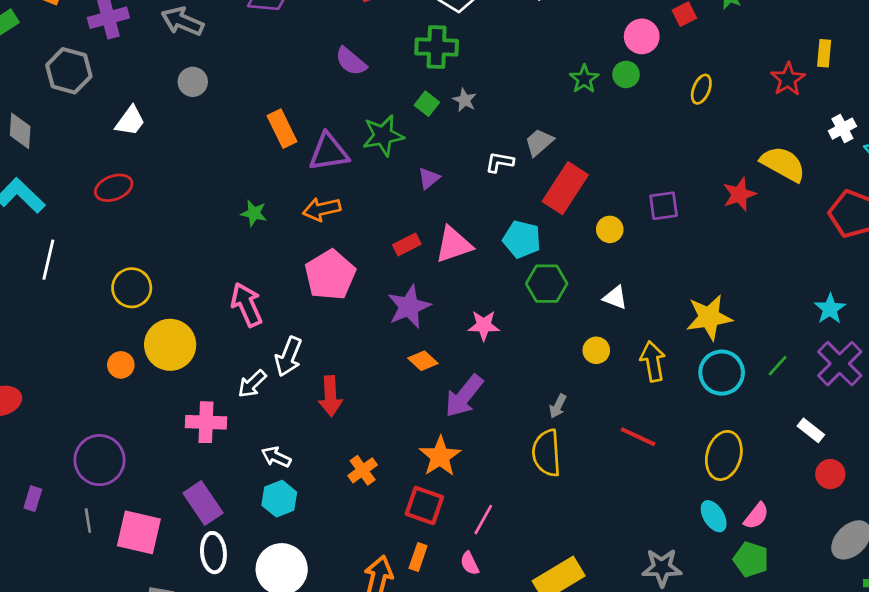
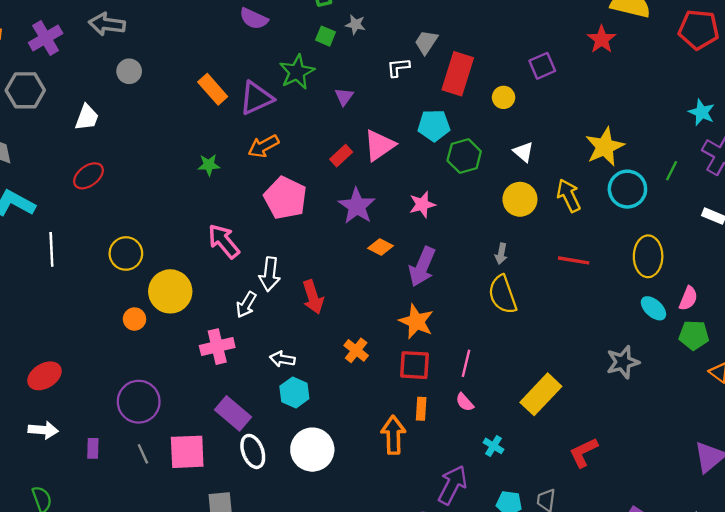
white triangle: (615, 298) -> (523, 152), turned 35
yellow circle: (596, 350) -> (520, 199), size x1.5

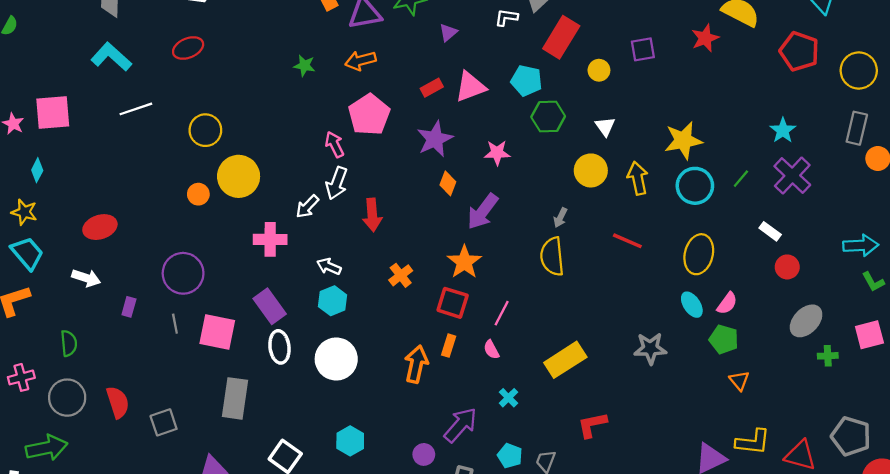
pink arrow: (224, 241) -> (335, 144), moved, size x0.7
orange diamond: (381, 247) -> (448, 183), turned 70
white line: (51, 249) -> (136, 109), turned 60

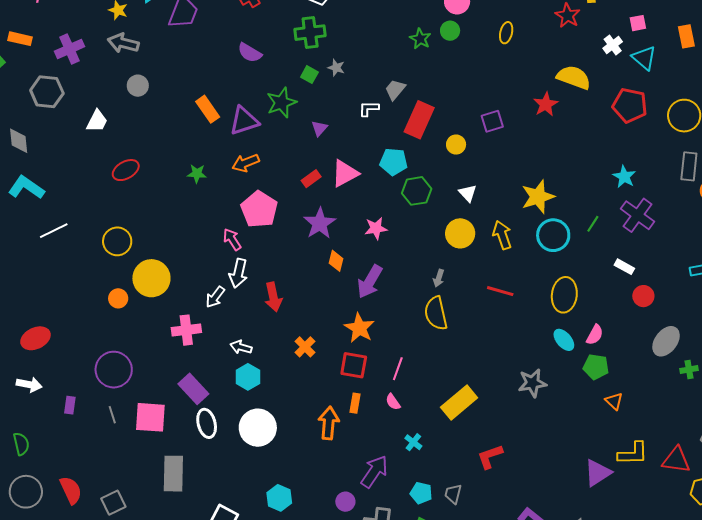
red ellipse: (188, 48) -> (126, 170), moved

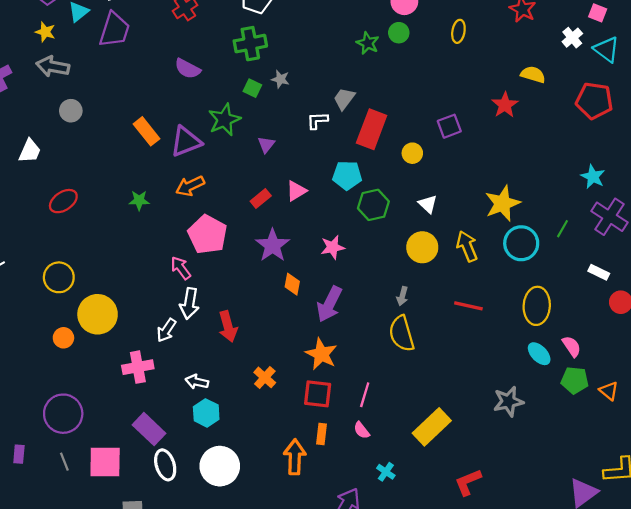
pink square: (638, 23) -> (598, 13), turned 36
yellow semicircle: (574, 77) -> (533, 74), size x0.7
pink triangle: (345, 173) -> (296, 191), size x0.7
pink semicircle: (595, 335) -> (572, 346), turned -60
orange triangle: (614, 401) -> (609, 391), moved

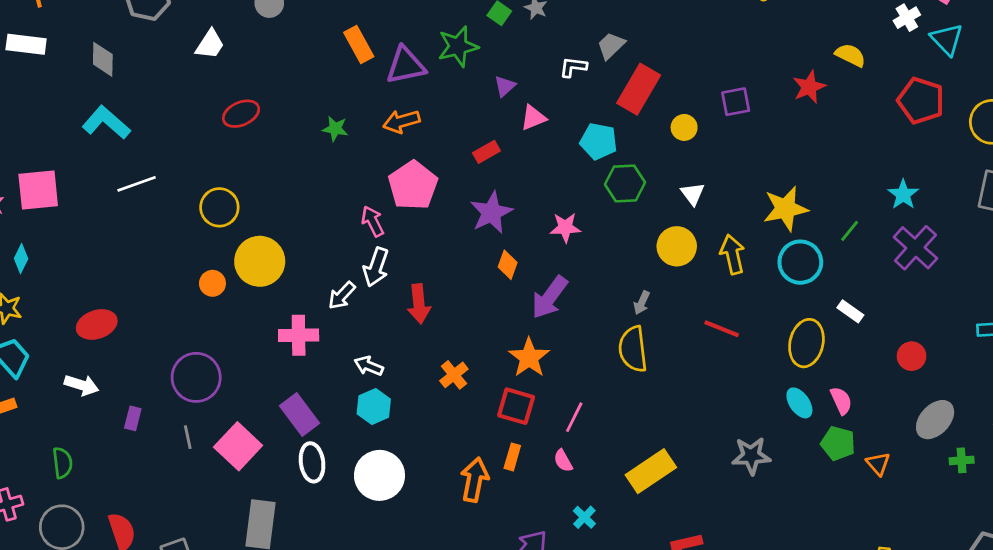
pink triangle: (296, 191) -> (533, 118), moved
green line: (563, 229) -> (850, 231), moved
white rectangle: (599, 272) -> (850, 311), moved
pink square: (105, 462) -> (238, 446), turned 33

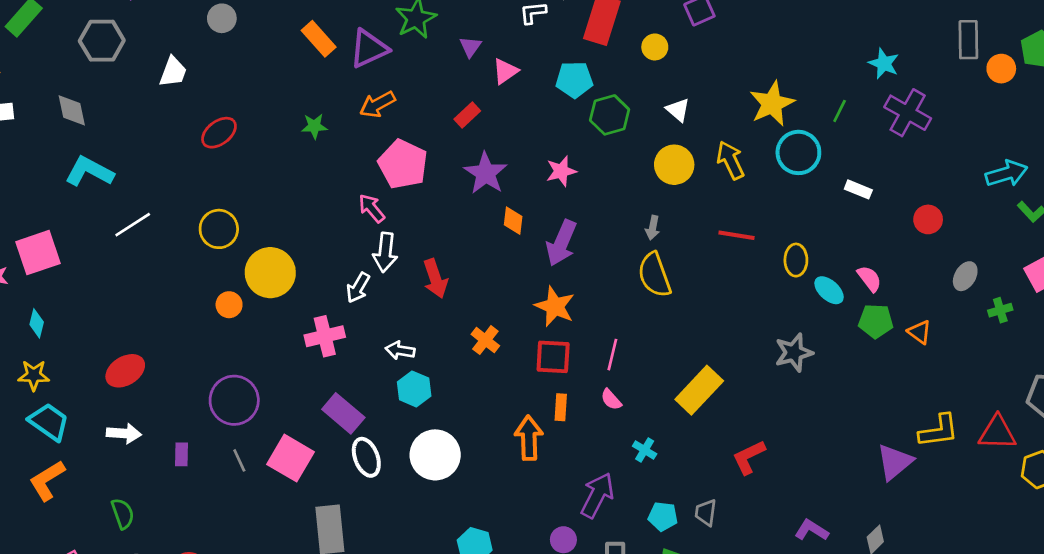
yellow ellipse: (806, 343) -> (796, 260), moved, size x0.7
gray ellipse: (935, 420) -> (965, 276), size x0.7

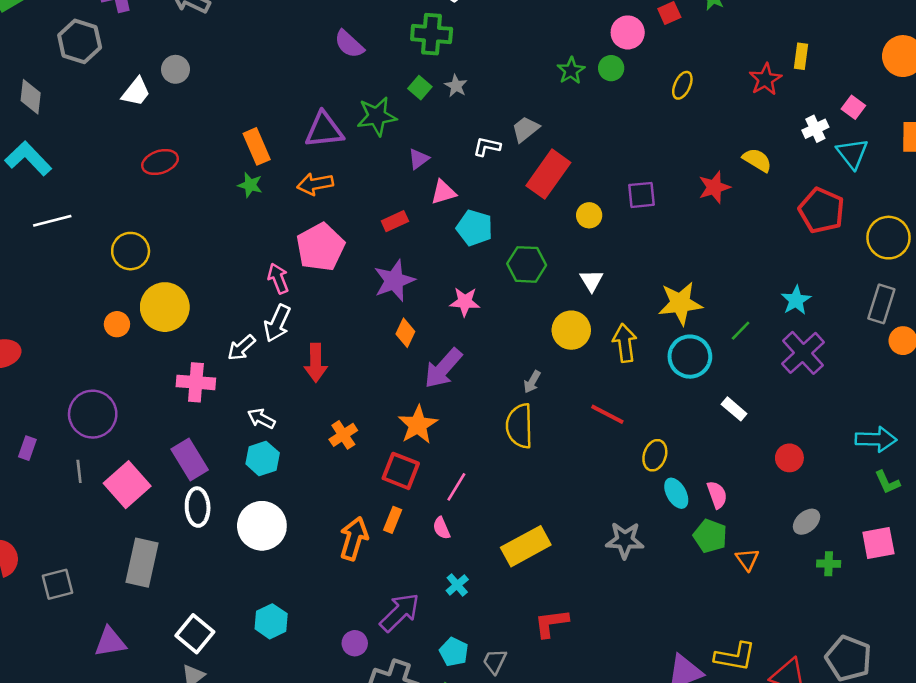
gray circle: (222, 18) -> (176, 69), moved
orange rectangle: (319, 39) -> (257, 146), moved
cyan pentagon: (574, 80) -> (475, 228), moved

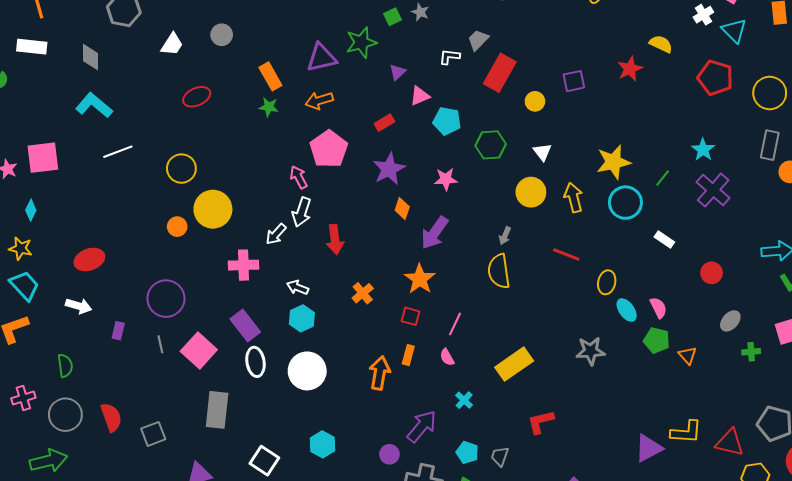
gray circle: (176, 69) -> (222, 35), moved
green square: (420, 88) -> (392, 17), turned 30
red square: (401, 471) -> (410, 316), size x0.7

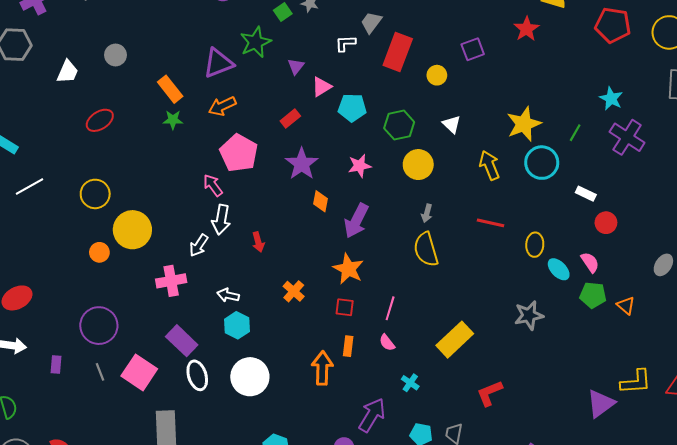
yellow circle: (531, 192) -> (418, 165), moved
red arrow: (335, 240) -> (258, 242), size x0.7
red circle: (712, 273) -> (606, 223), moved

